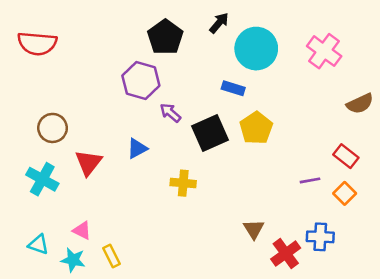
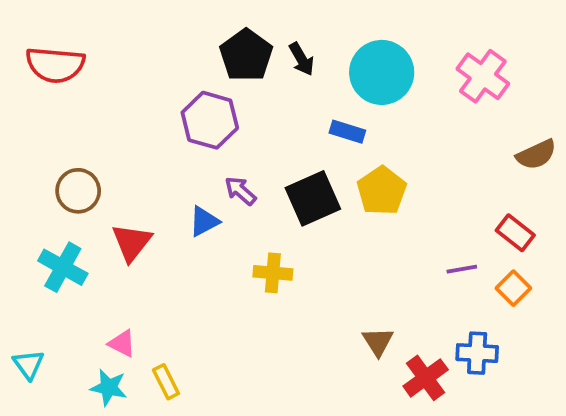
black arrow: (219, 23) -> (301, 59), moved, turned 110
purple arrow: (170, 113) -> (240, 191), moved
cyan triangle: (38, 245) -> (28, 365), moved, turned 35

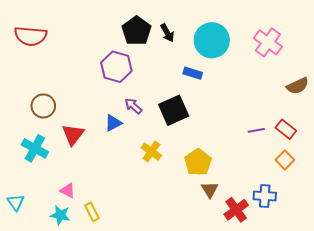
yellow pentagon: (382, 191) -> (198, 162), moved
purple line: (462, 269) -> (256, 130), moved
yellow cross: (273, 273) -> (151, 152), turned 30

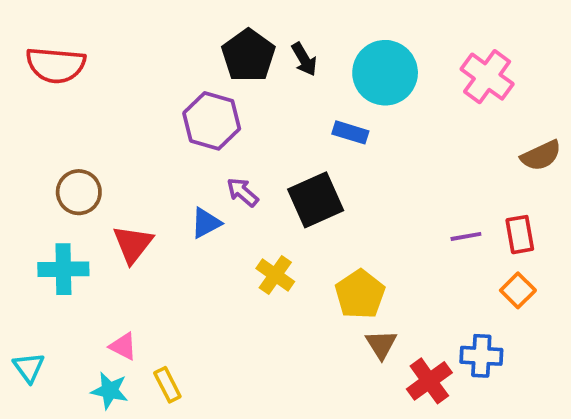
red rectangle: (286, 129) -> (520, 235), turned 42
cyan cross: (35, 148) -> (63, 269), turned -30

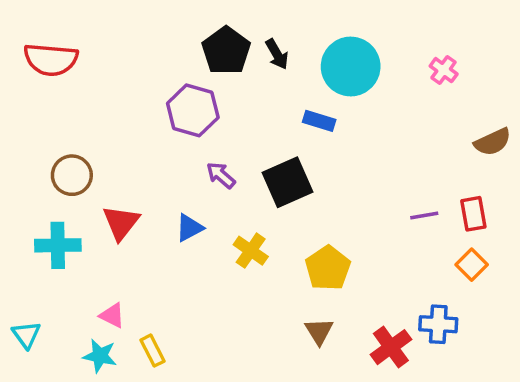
pink cross: (487, 77) -> (444, 70), size x0.6
blue triangle: (206, 223) -> (189, 228), moved
brown triangle: (381, 344) -> (319, 331), moved

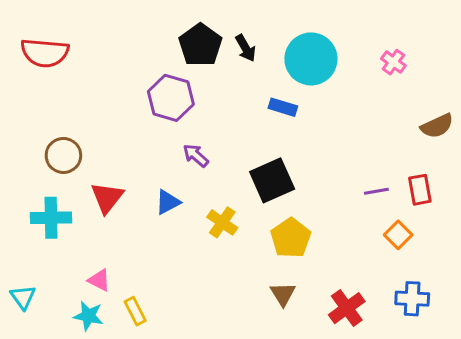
black square: (287, 182) -> (272, 180), moved
orange square: (472, 265) -> (398, 235), moved
blue cross: (438, 324) -> (412, 299), moved

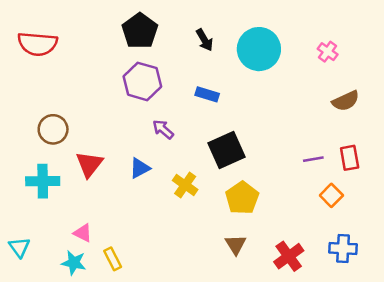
black pentagon: (200, 45) -> (140, 31), moved
blue rectangle: (283, 107) -> (207, 94), moved
brown semicircle: (437, 126) -> (346, 101), moved

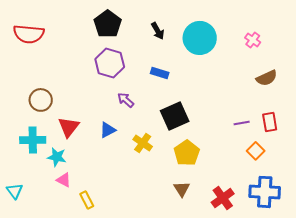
blue cross: (343, 248) -> (265, 192), size x1.4
cyan star: (74, 263) -> (57, 157), moved

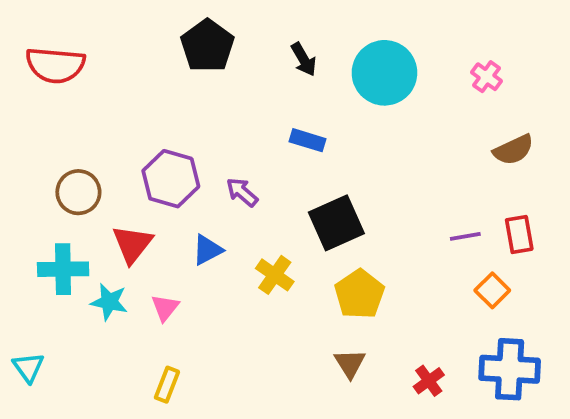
purple hexagon: (110, 63) -> (171, 179), moved
pink triangle: (64, 180) -> (165, 308), moved, turned 42
red cross: (223, 198) -> (429, 381), size x0.7
yellow rectangle: (87, 200) -> (167, 385), turned 48

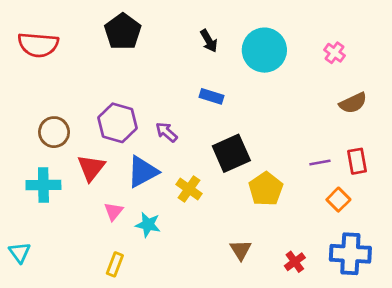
black pentagon: (207, 46) -> (123, 32), moved
blue triangle: (207, 250) -> (143, 172), size x1.5
yellow pentagon: (359, 294) -> (266, 189), moved
cyan star: (109, 302) -> (148, 225), moved

